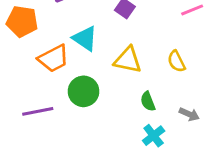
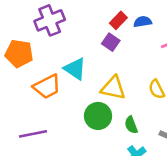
green circle: (84, 91) -> (98, 116), moved

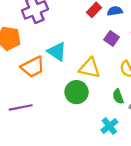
purple square: (111, 42) -> (112, 38), moved
green semicircle: (131, 125) -> (118, 96), moved

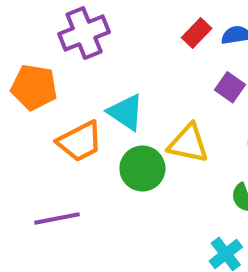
green circle: (77, 92) -> (142, 168), moved

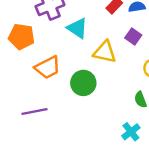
cyan triangle: (126, 112) -> (77, 28), moved
yellow triangle: (188, 143) -> (105, 52), moved

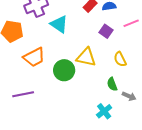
yellow triangle: (105, 52) -> (86, 57), moved

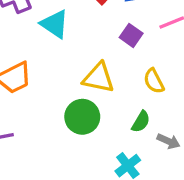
green circle: (64, 70) -> (82, 117), moved
green semicircle: (112, 84) -> (141, 122), turned -128

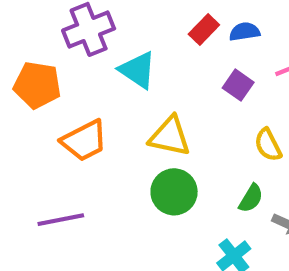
yellow triangle: (99, 78) -> (170, 136), moved

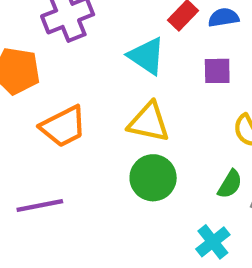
cyan triangle: (138, 70) -> (147, 56), moved
purple square: (238, 85) -> (217, 71), turned -36

